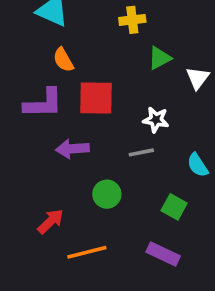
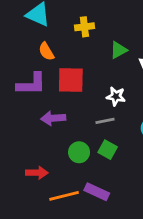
yellow cross: (132, 20) -> (84, 27), moved
green square: (174, 207) -> (108, 150), moved
red arrow: (51, 221) -> (37, 173), turned 45
purple rectangle: (163, 254) -> (97, 192), moved

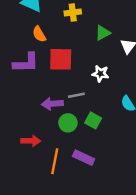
purple arrow: (53, 118) -> (52, 104), moved
gray line: (105, 121) -> (76, 95), moved
orange line: (64, 196) -> (55, 161), turned -65

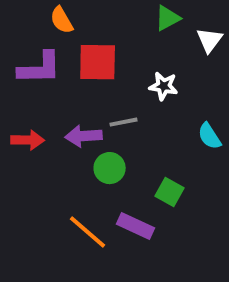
green square: (93, 120) -> (169, 192), moved
red arrow: (31, 141) -> (28, 140), moved
orange line: (55, 161) -> (88, 232), turned -60

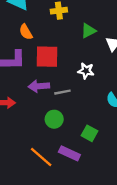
purple arrow: (84, 136) -> (39, 86), moved

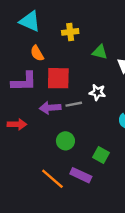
green triangle: (88, 31) -> (100, 52), turned 42
gray line: (62, 92) -> (74, 104), moved

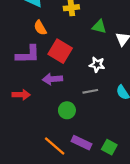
red square: (58, 78) -> (60, 51), turned 30
gray line: (74, 104) -> (90, 91), moved
green square: (101, 155) -> (109, 147), moved

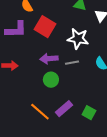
white star: (97, 65) -> (78, 39), size x1.5
purple arrow: (52, 79) -> (49, 59), moved
purple rectangle: (81, 143) -> (64, 109), turned -66

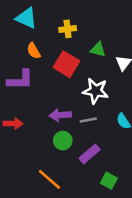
red square: (45, 27) -> (66, 64), moved
purple rectangle: (64, 109) -> (89, 154), moved

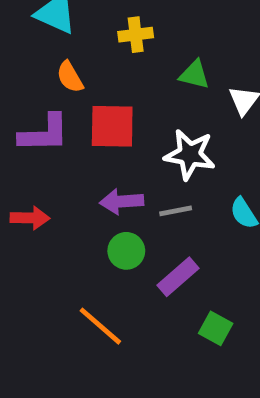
red square: (66, 64) -> (112, 126), moved, turned -30

